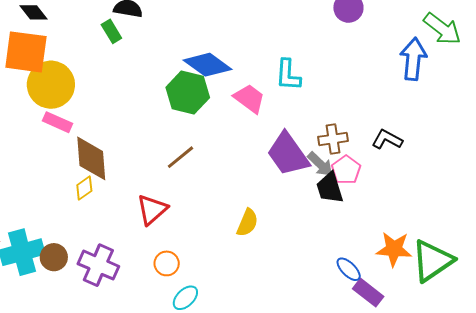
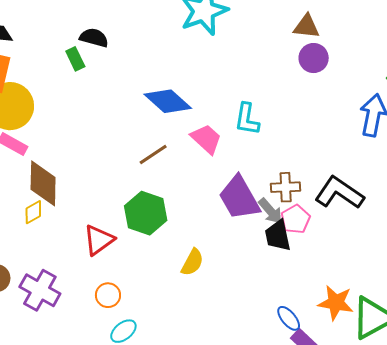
green hexagon: (188, 92) -> (146, 213), moved
black L-shape: (387, 139) -> (339, 193), size x1.6
brown line: (180, 157) -> (153, 155), moved

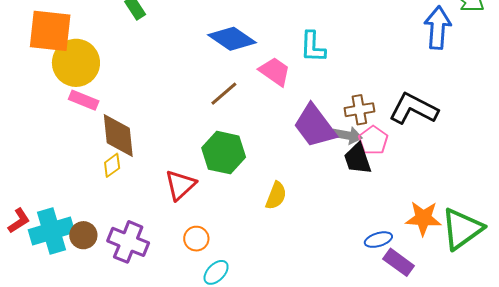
gray arrow: (271, 211) -> (347, 135), turned -32
blue ellipse: (289, 318) -> (378, 240), turned -60

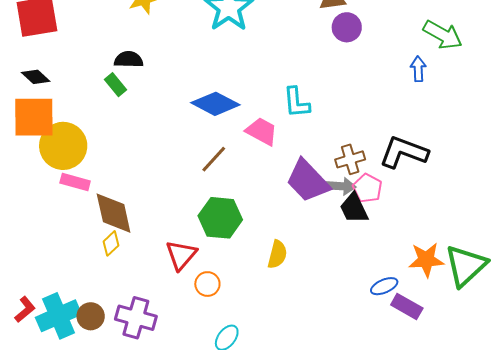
blue arrow: (438, 28) -> (418, 69), size x0.6
orange circle: (196, 239) -> (207, 284), moved

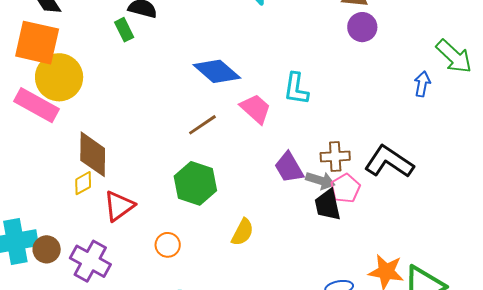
purple trapezoid: (308, 181) -> (289, 168), size x0.7
pink rectangle: (75, 182) -> (37, 105), moved, size x1.5
red triangle: (181, 255) -> (119, 206), moved

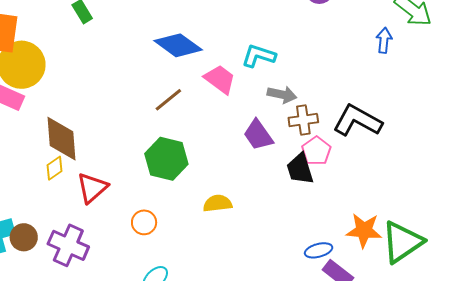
cyan L-shape: (296, 89) -> (259, 56), turned 104
gray arrow: (320, 180) -> (282, 95), moved
yellow semicircle: (242, 232) -> (217, 203), turned -120

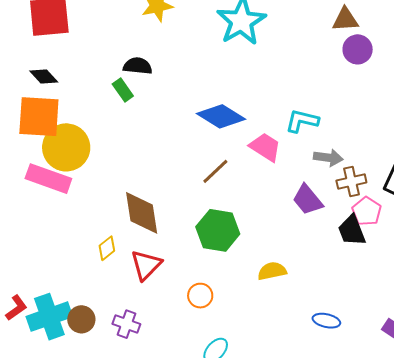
brown diamond: (62, 139) -> (142, 213), moved
purple cross: (68, 245) -> (126, 324), size x0.7
blue ellipse: (319, 250) -> (326, 321), moved, turned 32

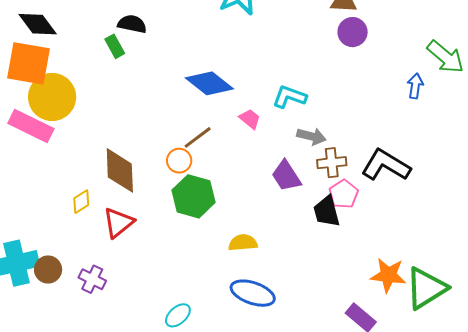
black diamond: (44, 77) -> (38, 24), size x1.4
pink trapezoid: (265, 147) -> (250, 119), size x0.7
orange circle: (200, 296) -> (179, 161), moved
blue ellipse: (326, 321) -> (253, 293), moved, size x1.6

